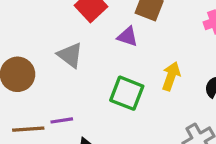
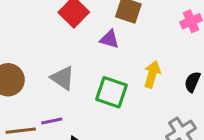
gray triangle: (70, 55) -> (63, 78), moved

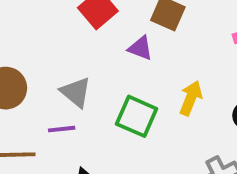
purple line: (52, 121) -> (62, 129), moved

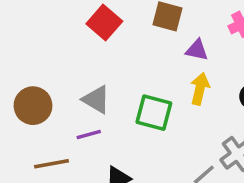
purple triangle: (140, 48) -> (197, 50), moved

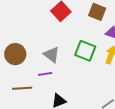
green square: (154, 113) -> (85, 51), moved

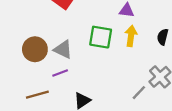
brown circle: (15, 54) -> (35, 49), moved

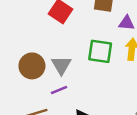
gray triangle: (63, 49) -> (61, 65), turned 36

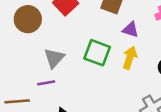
brown circle: (32, 66) -> (28, 19), moved

